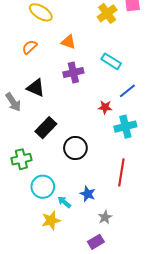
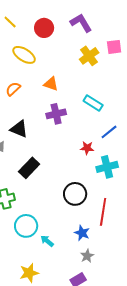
black circle: (75, 148) -> (75, 194), moved
blue star: (88, 194) -> (82, 233), moved
yellow star: (51, 220) -> (29, 273), moved

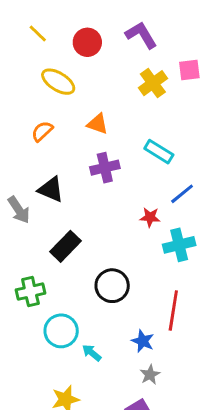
black circle: (75, 194) -> (112, 286), moved

